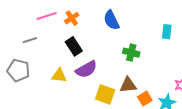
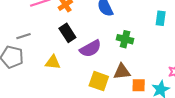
gray line: (30, 40) -> (23, 36), moved
purple semicircle: (86, 69) -> (90, 49), moved
orange square: (145, 99) -> (139, 85), turned 32

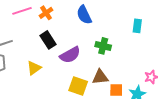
yellow triangle: (53, 62) -> (34, 68), turned -42

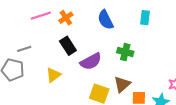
cyan rectangle: (137, 26) -> (145, 18), moved
brown triangle: (100, 77) -> (122, 84), turned -36

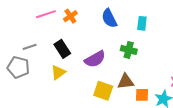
cyan rectangle: (145, 18) -> (142, 23), moved
black rectangle: (68, 46) -> (62, 49), moved
brown triangle: (122, 84) -> (126, 82), turned 36

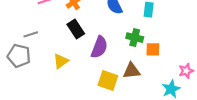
black rectangle: (62, 49) -> (76, 29), moved
purple semicircle: (95, 59) -> (99, 47), turned -40
orange square: (142, 95) -> (153, 49), moved

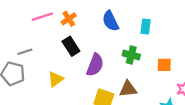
orange square: (153, 49) -> (164, 65), moved

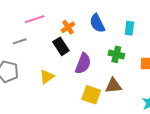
orange cross: (69, 19) -> (68, 27), moved
gray line: (25, 52) -> (20, 41), moved

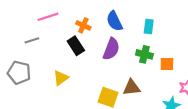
orange cross: (68, 27) -> (83, 25), turned -32
green cross: (116, 54) -> (144, 54), moved
purple semicircle: (83, 64) -> (111, 49), moved

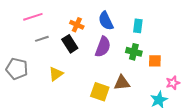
pink line: (48, 17) -> (33, 17), moved
gray line: (32, 40) -> (42, 39), moved

